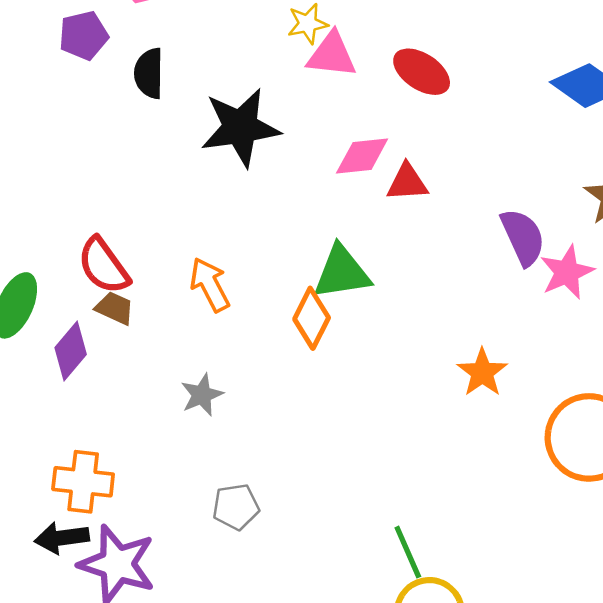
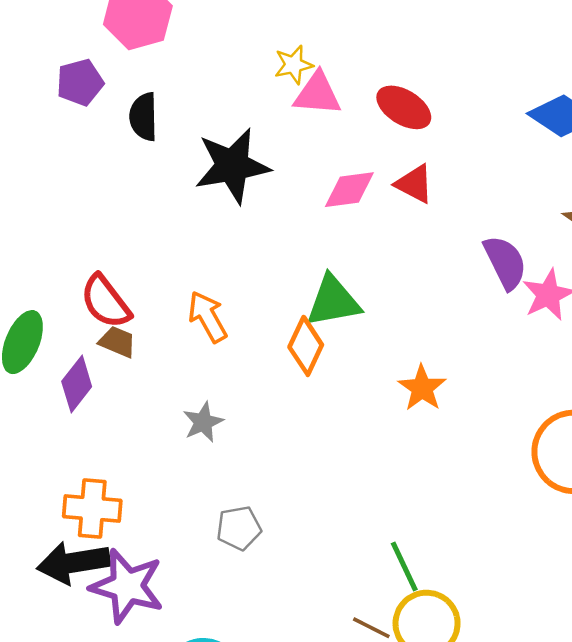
red triangle: (407, 182) -> (414, 184), moved, turned 33
orange star: (482, 372) -> (422, 388), moved
black arrow: (62, 538) -> (73, 563), size x1.4

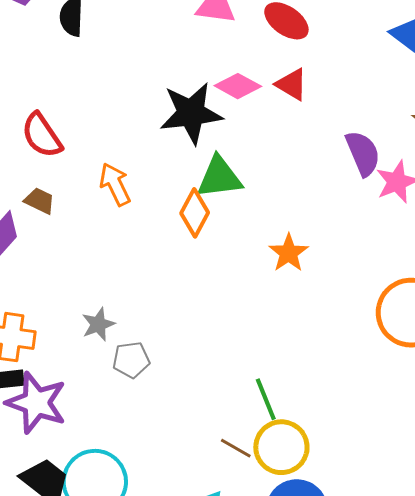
black star: (232, 166) -> (191, 113), moved
pink diamond: (349, 190) -> (238, 86), turned 33
red semicircle: (106, 302) -> (42, 135), moved
gray star: (203, 422) -> (98, 324), moved

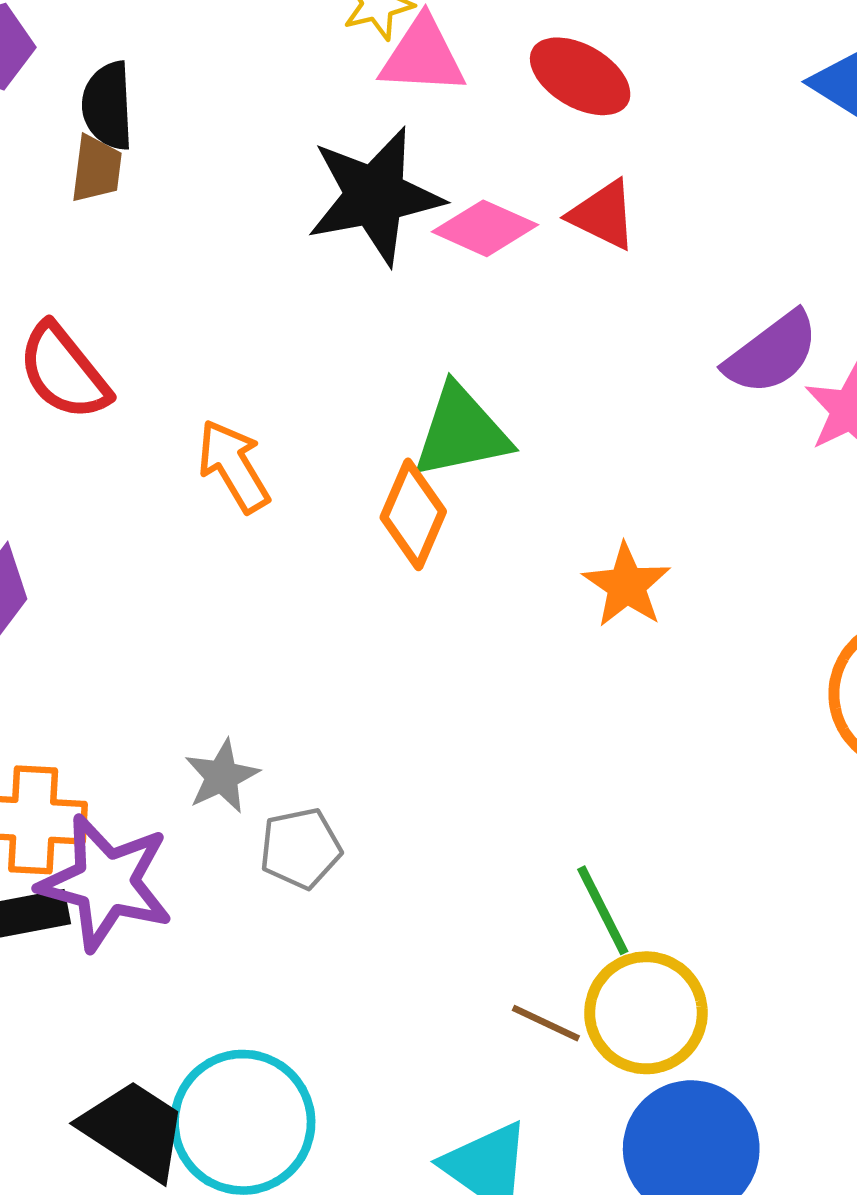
black star: (191, 113) -> (375, 196), moved
purple semicircle: (363, 153) -> (772, 353), turned 81
brown trapezoid: (40, 201) -> (96, 169), moved, turned 76
purple star: (36, 403) -> (106, 883), moved

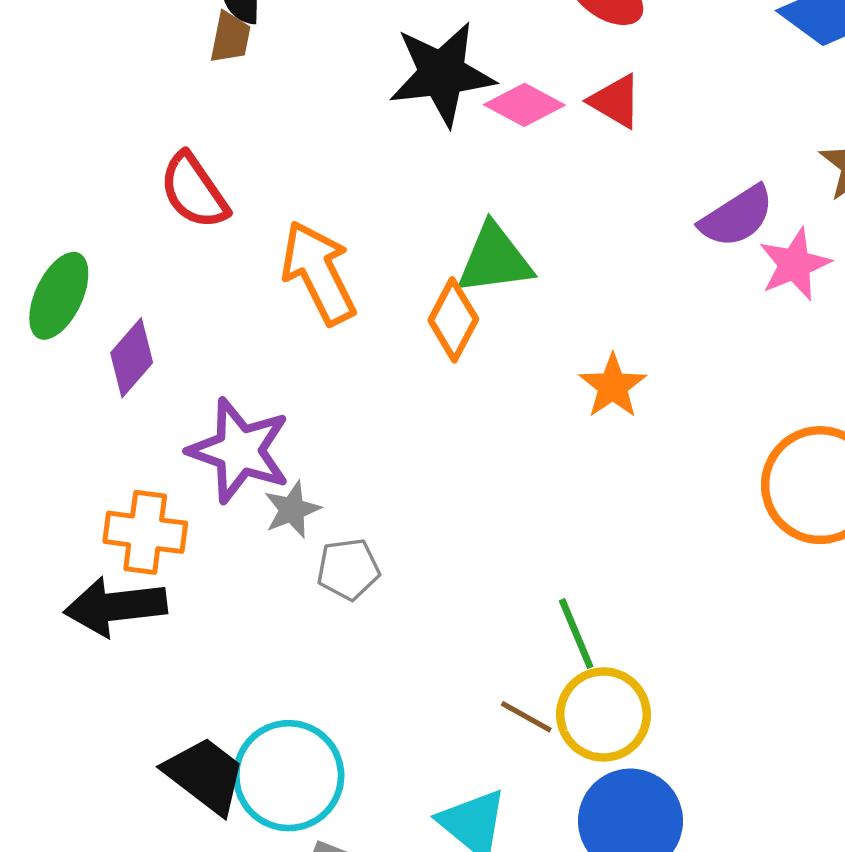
orange arrow: (234, 466) -> (319, 273), size x1.4
purple star: (106, 883) -> (239, 451), moved

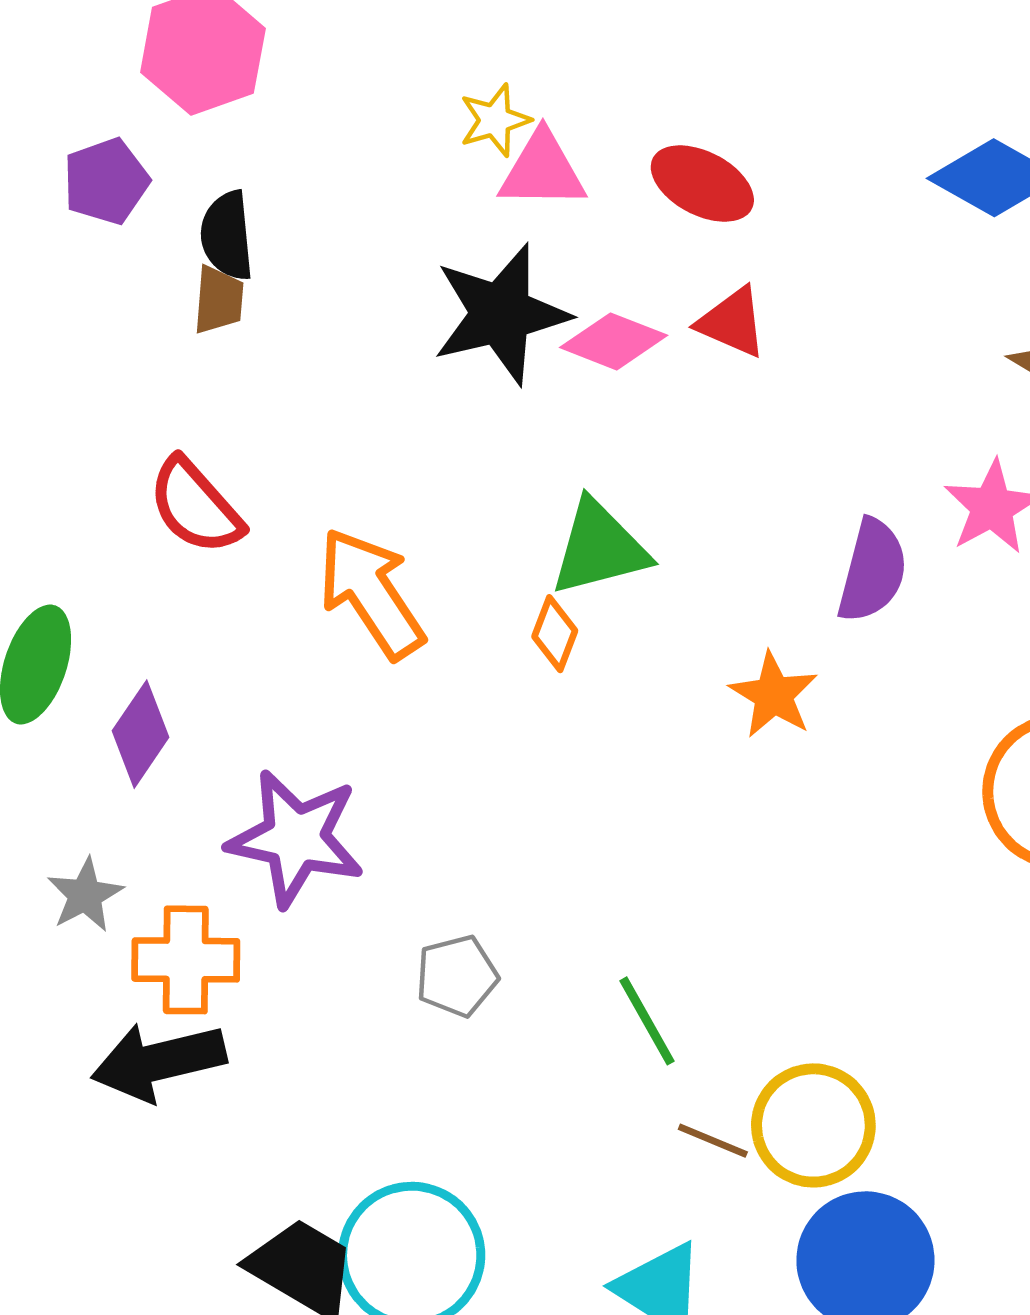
purple semicircle: (737, 217) -> (872, 571), moved, turned -36
orange diamond: (453, 320) -> (555, 634), size x0.7
gray star: (292, 510) -> (85, 895), moved
green line: (576, 634) -> (647, 1021), moved

